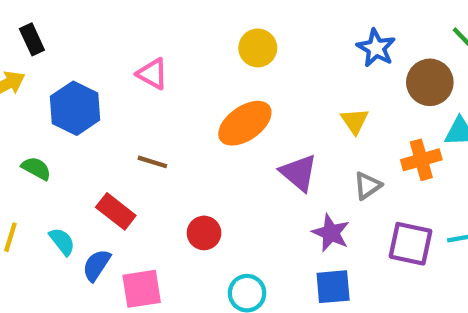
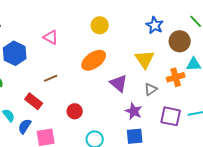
yellow triangle: (355, 121) -> (145, 59), size x1.5
brown line: (152, 162) -> (51, 78), turned -40

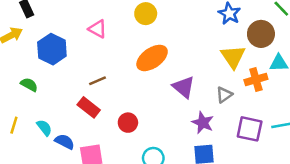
yellow circle: (100, 25) -> (146, 14), moved
yellow triangle: (145, 59) -> (233, 57), moved
red rectangle: (34, 101) -> (89, 107), moved
blue semicircle: (25, 126) -> (65, 142), turned 84

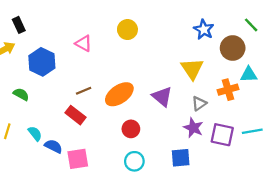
yellow triangle: (233, 57) -> (192, 69), moved
orange ellipse: (152, 58) -> (119, 94), moved
red circle: (128, 123) -> (131, 129), moved
purple star: (203, 123) -> (193, 128), moved

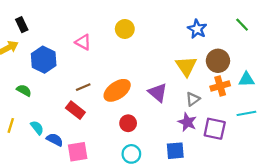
brown circle: (233, 48) -> (218, 61), moved
cyan triangle: (249, 75) -> (246, 79), moved
cyan line: (252, 131) -> (246, 113), moved

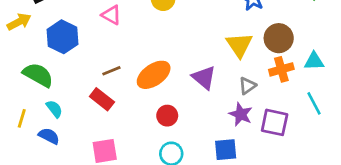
green semicircle: (24, 90) -> (38, 75), size x1.6
cyan line: (246, 113) -> (314, 103), turned 72
cyan semicircle: (37, 128) -> (54, 109), moved
blue semicircle: (55, 140) -> (49, 136), moved

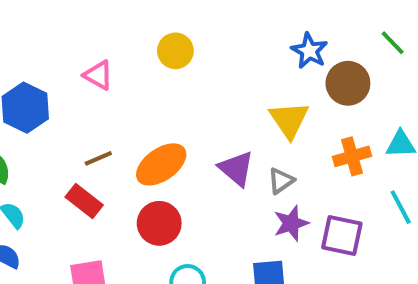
brown circle: (279, 38) -> (348, 83), moved
gray triangle: (247, 86) -> (281, 181), moved
purple star: (241, 114) -> (291, 223), turned 30
red circle: (167, 116) -> (159, 223), moved, size x1.4

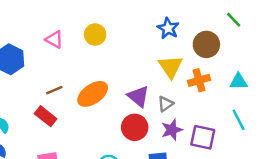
yellow circle: (175, 51) -> (95, 35), moved
blue star: (309, 51) -> (168, 28), moved
orange cross: (352, 156) -> (199, 80), moved
red circle: (159, 223) -> (135, 127), moved

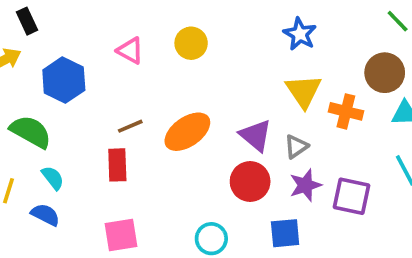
brown circle: (206, 44) -> (385, 73), moved
orange cross: (199, 80) -> (346, 111), turned 30
red rectangle: (46, 116) -> (117, 165), turned 50

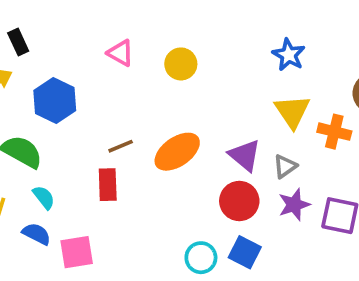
pink triangle: (130, 51) -> (121, 53), moved
blue square: (285, 233) -> (245, 252), moved, turned 32
pink square: (121, 235) -> (77, 252), moved

